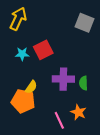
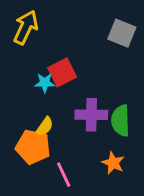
cyan star: (22, 54) -> (45, 83), moved
green semicircle: (83, 83) -> (121, 121), size x1.5
pink line: (59, 120) -> (64, 175), moved

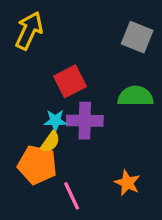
cyan star: (45, 83) -> (55, 121), moved
purple cross: (91, 115) -> (85, 121), moved
green semicircle: (121, 121) -> (135, 96), moved, turned 92

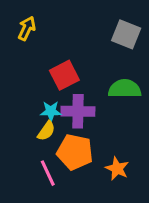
yellow arrow: (29, 31) -> (27, 28), size x0.7
orange pentagon: (37, 165) -> (75, 152), moved
pink line: (72, 196) -> (48, 173), moved

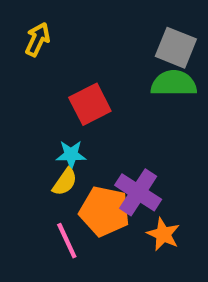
green semicircle: (125, 89) -> (174, 83), moved
purple cross: (78, 111) -> (138, 192), moved, turned 32

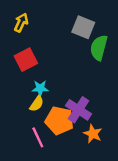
gray square: (176, 48) -> (83, 27), moved
green semicircle: (174, 83) -> (99, 48), turned -75
red square: (90, 104) -> (26, 60), moved

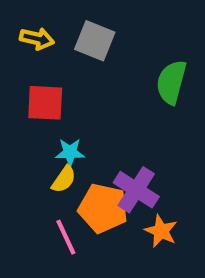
yellow arrow: (21, 23) -> (37, 39), turned 78
gray square: (83, 27) -> (95, 41), moved
red square: (26, 60) -> (45, 103), turned 30

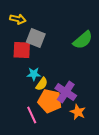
gray square: (95, 41) -> (36, 38), moved
green semicircle: (171, 82) -> (83, 40), turned -145
yellow semicircle: (64, 179) -> (42, 84), moved

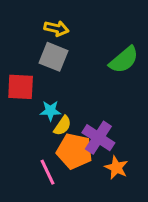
yellow arrow: (18, 19) -> (56, 28), moved
red square: (22, 50) -> (21, 87), moved

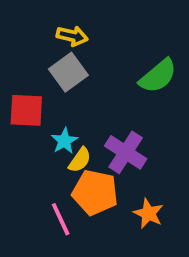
gray square: (53, 57) -> (68, 72), turned 32
cyan star: (50, 111) -> (64, 141), turned -30
purple cross: (98, 138) -> (126, 152), moved

